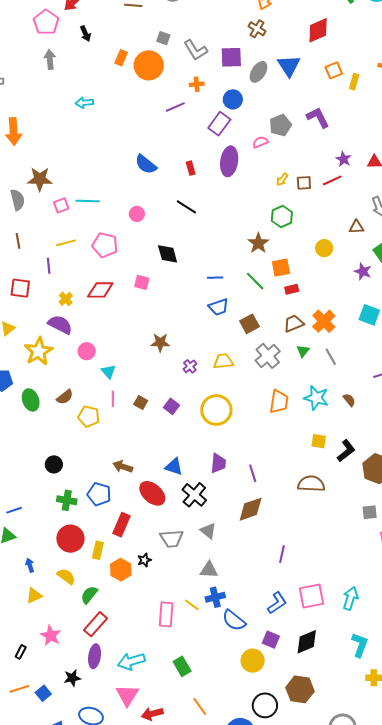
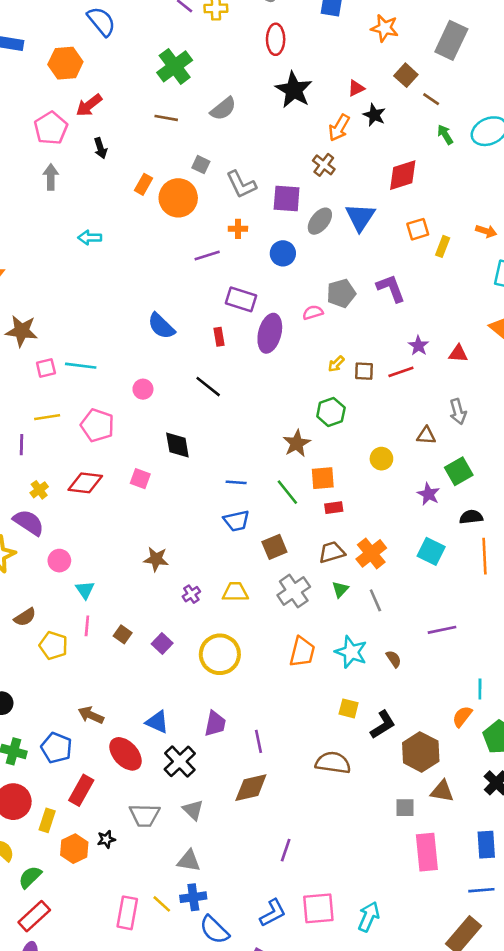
purple rectangle: (219, 124) -> (241, 299), moved, turned 65

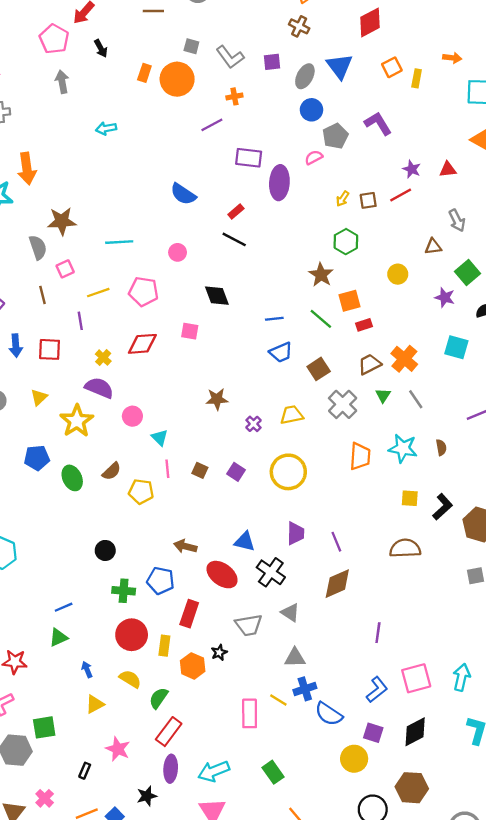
purple square: (287, 198) -> (272, 62), size x0.7
blue circle: (283, 253) -> (311, 110), moved
red rectangle: (219, 337) -> (236, 212), moved, turned 70
pink square: (46, 368) -> (65, 269), moved
brown semicircle: (394, 659) -> (441, 448), turned 35

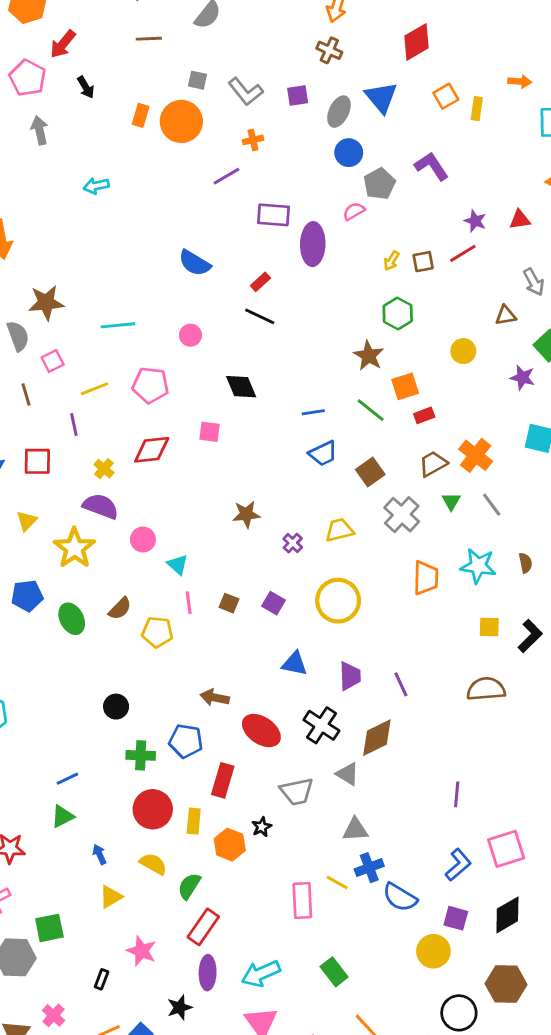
blue triangle: (245, 541) -> (295, 664), moved
brown diamond: (337, 584) -> (377, 738), moved

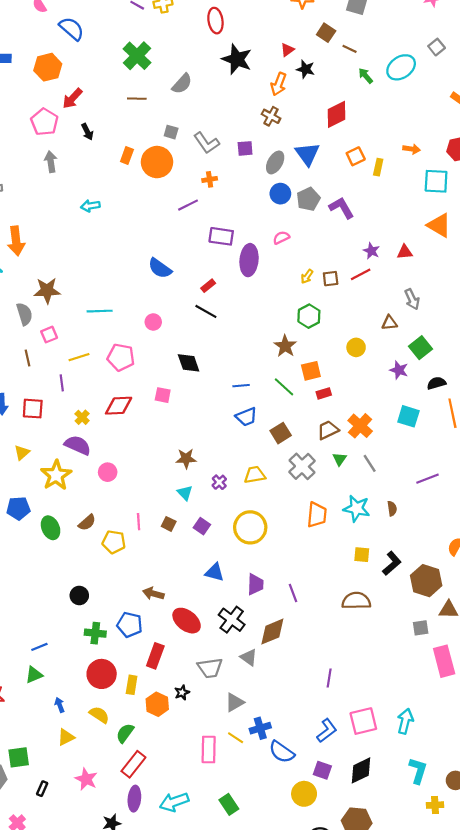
gray pentagon: (379, 184) -> (308, 199), moved
cyan triangle: (178, 565) -> (185, 493), moved
gray triangle: (355, 830) -> (235, 702), moved, turned -30
black rectangle: (102, 979) -> (42, 789), moved

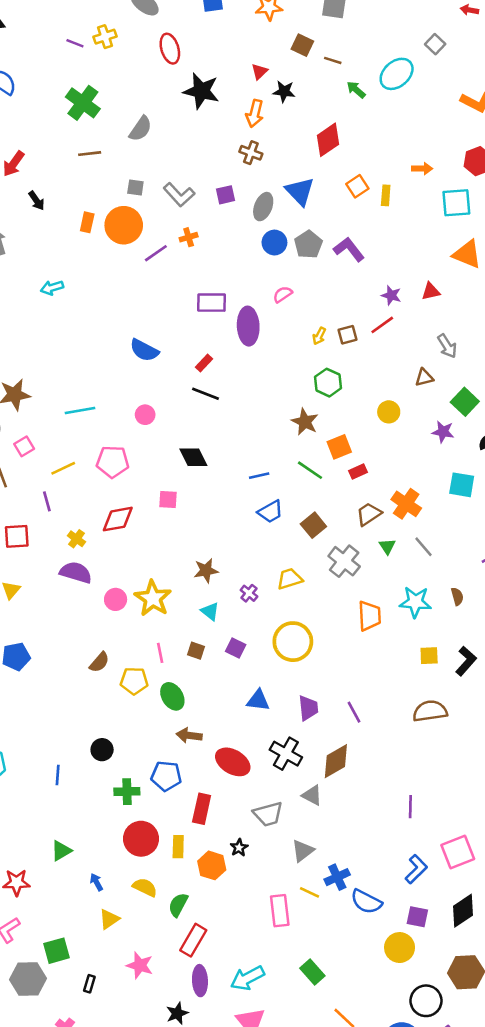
purple line: (188, 205) -> (156, 253), moved
yellow star: (56, 475) -> (153, 598), moved
green ellipse: (51, 528) -> (172, 696), moved
blue line: (39, 647) -> (58, 775), moved, turned -56

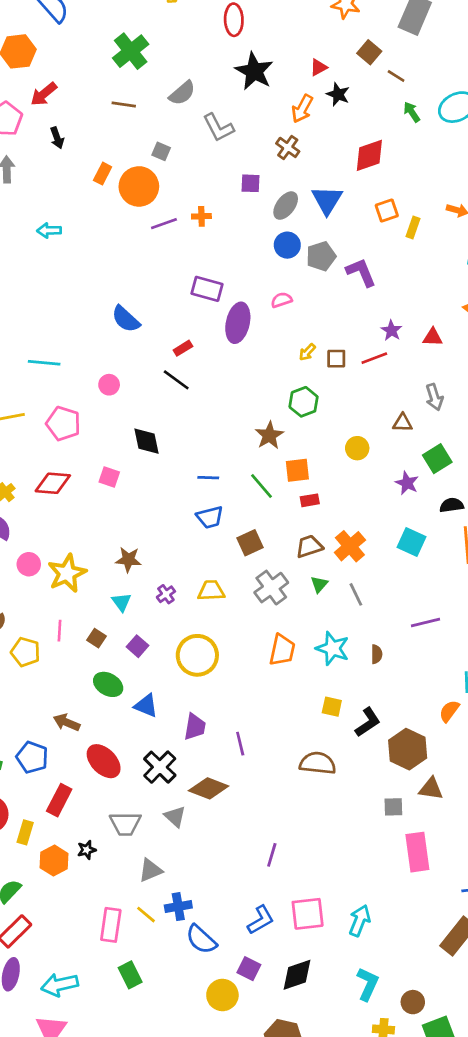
gray L-shape: (179, 195) -> (218, 128), moved
green ellipse: (172, 696) -> (108, 684), moved, turned -44
brown diamond: (336, 761) -> (209, 788), turned 36
green rectangle: (312, 972) -> (130, 975), moved

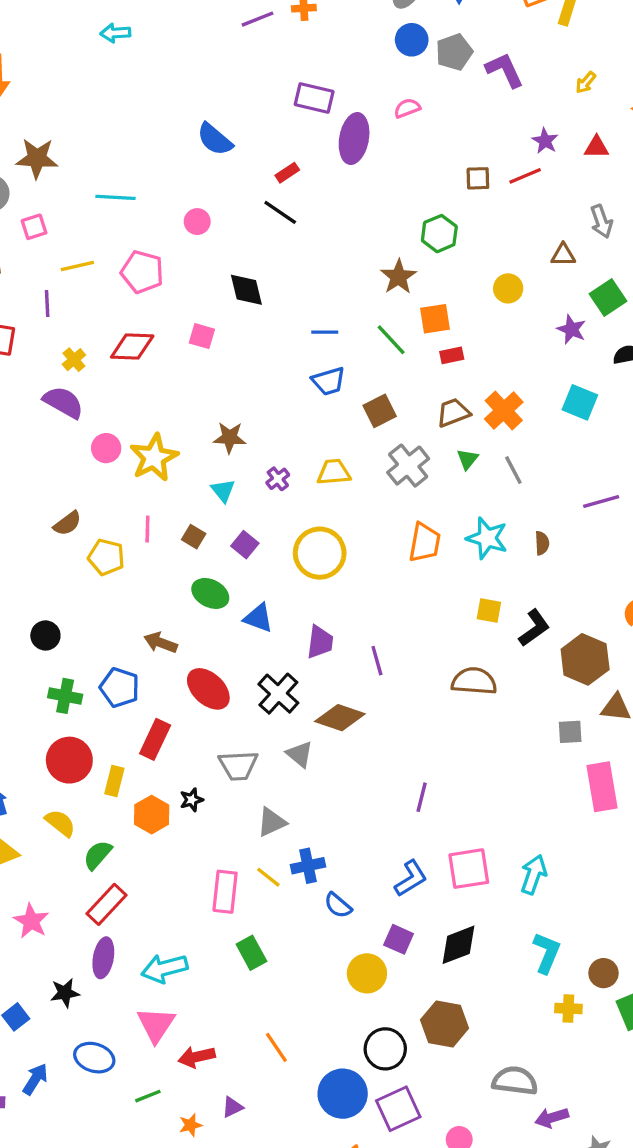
yellow arrow: (307, 352) -> (586, 82), moved
blue semicircle: (201, 939) -> (338, 905), size x0.7

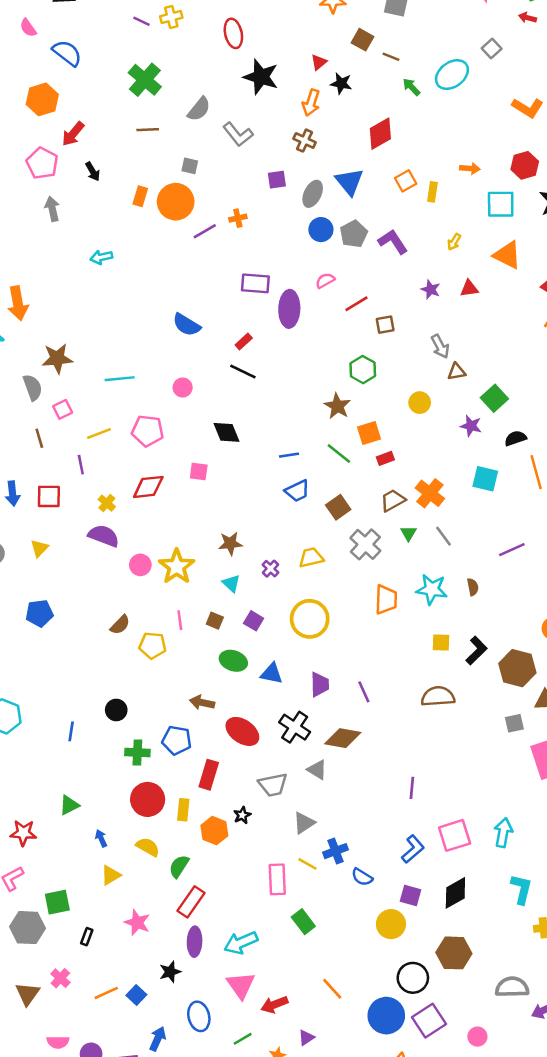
red line: (525, 176) -> (356, 304), moved
gray arrow: (601, 221) -> (440, 346), moved
blue ellipse: (94, 1058) -> (199, 1016), turned 68

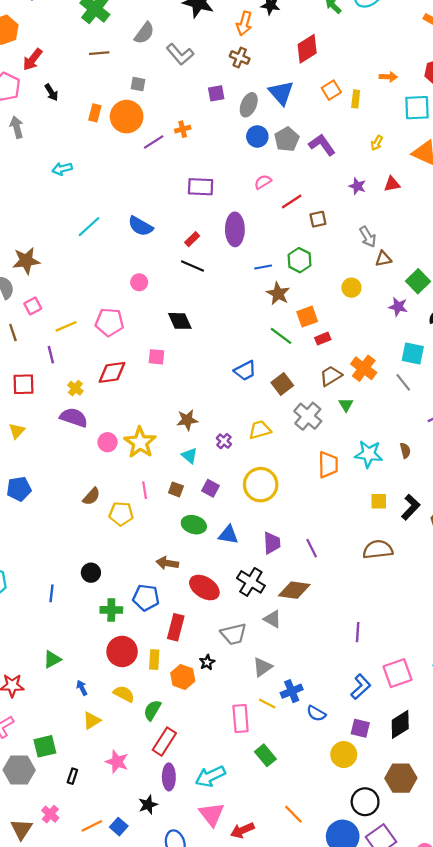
purple ellipse: (289, 309) -> (235, 229), moved
cyan line: (120, 379) -> (89, 227), moved, turned -35
blue line: (289, 455) -> (263, 267), moved
gray line: (444, 536) -> (403, 382), moved

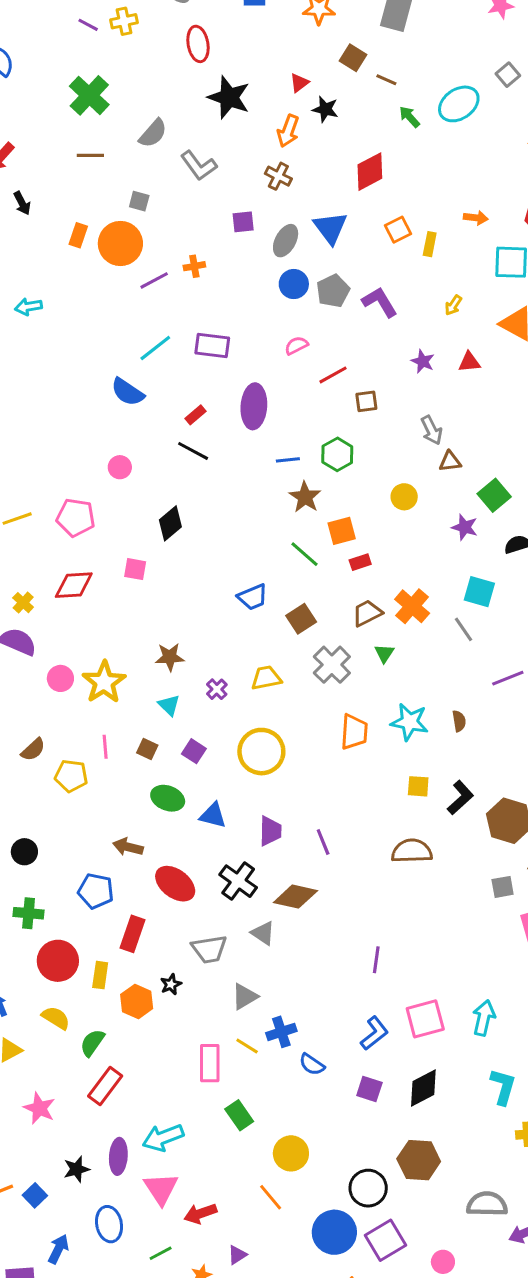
cyan line: (89, 227) -> (155, 348), moved
black diamond: (180, 321) -> (170, 523), turned 70
green cross: (111, 610) -> (29, 913), moved
yellow circle: (344, 754) -> (291, 1153), moved
purple ellipse: (169, 777) -> (118, 1156), moved

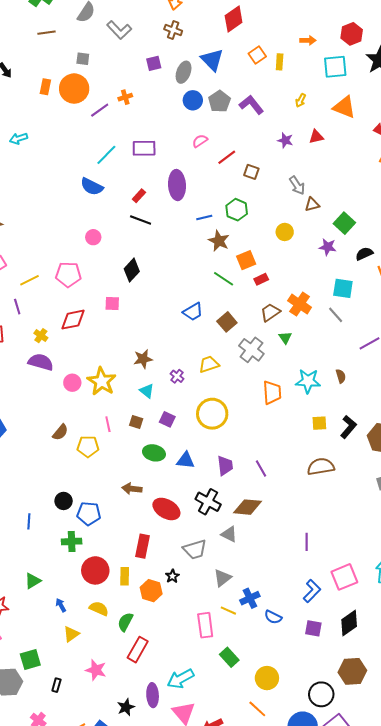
brown square: (366, 401) -> (251, 172), turned 35
blue pentagon: (96, 891) -> (89, 513), moved

